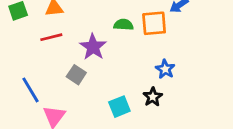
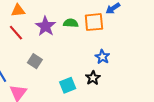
red line: (51, 37) -> (16, 33), turned 63
purple star: (93, 47) -> (45, 26), moved

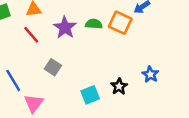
orange square: (94, 22) -> (120, 23), turned 30
blue star: (102, 57) -> (150, 74), moved

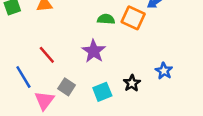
purple star: (65, 27) -> (94, 51), moved
red line: (31, 35) -> (47, 55), moved
gray square: (53, 67) -> (67, 87), moved

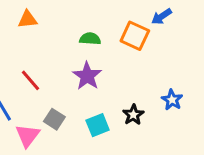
green semicircle: (106, 19) -> (90, 39), moved

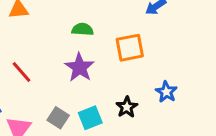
orange square: (135, 36) -> (130, 48), moved, turned -36
gray square: (54, 119) -> (58, 118), moved

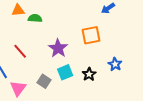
green semicircle: (83, 29) -> (35, 18), moved
cyan square: (90, 118) -> (65, 72), moved

